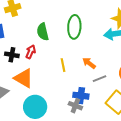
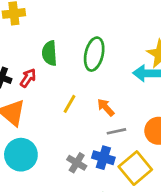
yellow line: (63, 65) -> (69, 104), turned 32
blue cross: (81, 96) -> (103, 158), moved

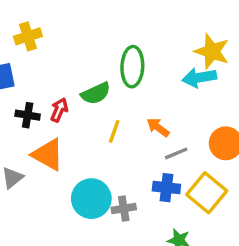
green semicircle: (49, 53) -> (96, 93), moved, turned -100
cyan circle: (21, 155) -> (91, 199), moved
gray cross: (77, 163) -> (124, 208), moved, turned -30

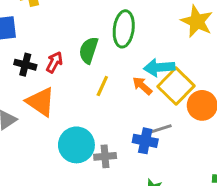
cyan arrow: (199, 78) -> (159, 67), moved
green semicircle: (96, 93) -> (89, 50), turned 128
gray line: (176, 153) -> (161, 129), moved
yellow square: (207, 193) -> (176, 86), moved

